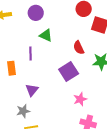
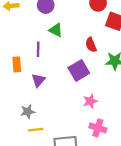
purple triangle: (32, 90) -> (38, 80), moved

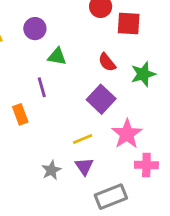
purple triangle: (38, 80) -> (84, 166), moved
pink star: (90, 101) -> (127, 134), size x1.5
yellow line: (36, 130) -> (83, 139), moved

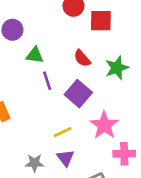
purple line: (42, 87) -> (47, 81), moved
gray star: (51, 170) -> (34, 163), turned 30

